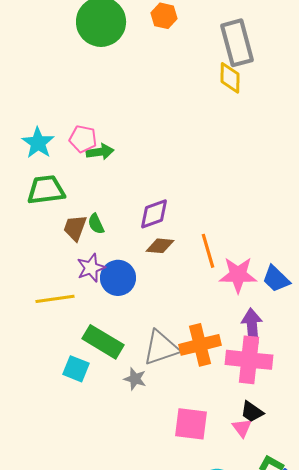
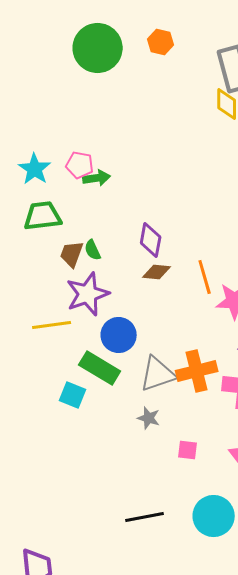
purple diamond: (154, 214) -> (151, 240), turned -60
purple star: (91, 268) -> (88, 294), size x1.5
blue circle: (118, 278) -> (119, 335), moved
gray star: (135, 379) -> (149, 418), moved
pink square: (191, 424) -> (188, 450), size x0.6

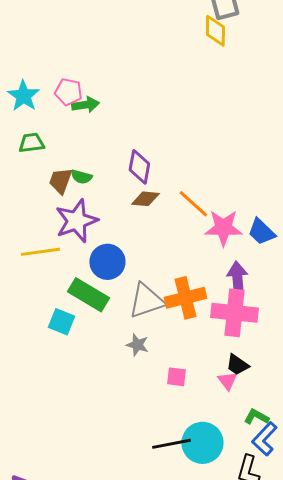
green trapezoid: (43, 216) -> (31, 143), size x0.7
green semicircle: (93, 250) -> (81, 177), turned -50
orange line: (205, 277) -> (193, 204), turned -32
black line: (145, 517) -> (171, 444), moved

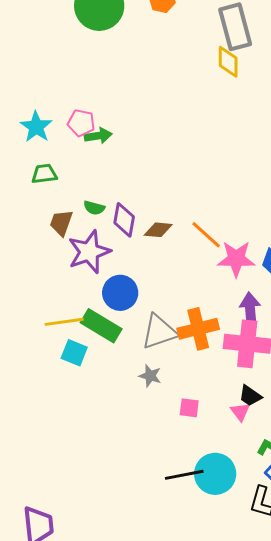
purple diamond: (139, 167) -> (124, 220), moved
brown trapezoid: (60, 181) -> (61, 223), moved
yellow line: (40, 252) -> (64, 322), moved

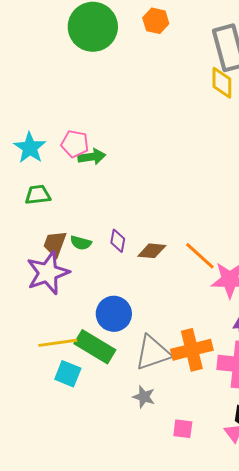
green semicircle: (94, 208) -> (81, 243), moved
purple diamond: (124, 220) -> (118, 241), size x0.7
purple star: (89, 252) -> (48, 273), moved

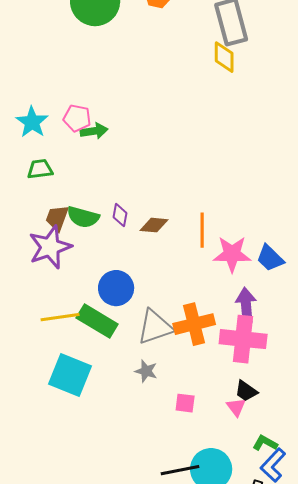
green semicircle: (81, 243) -> (83, 217), size x1.5
orange line: (200, 256) -> (202, 230), turned 48
cyan square: (68, 374) -> (70, 375), moved, size x1.6

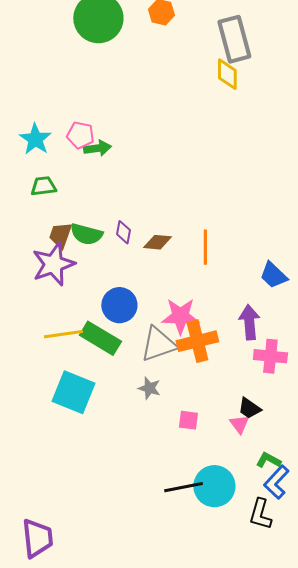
pink star: (232, 254) -> (180, 316), moved
pink cross: (243, 339) -> (270, 356), moved, size x0.7

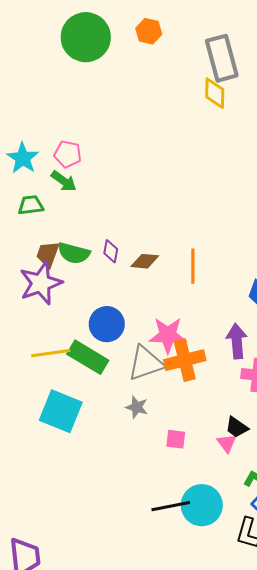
green arrow: (97, 148) -> (64, 181), moved, turned 44

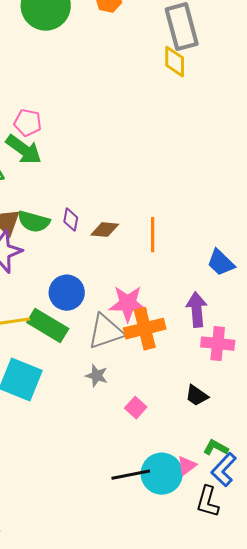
green arrow: (64, 181) -> (24, 150), size x1.4
pink square: (176, 439) -> (136, 408), turned 35
pink triangle: (227, 443) -> (187, 466), moved, turned 30

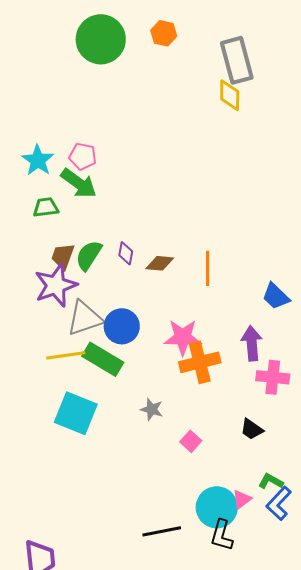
green semicircle: (34, 222) -> (89, 255), turned 108
gray triangle: (106, 332) -> (85, 318), moved
black line: (131, 475) -> (162, 531), moved
black L-shape: (208, 502) -> (222, 535), moved

